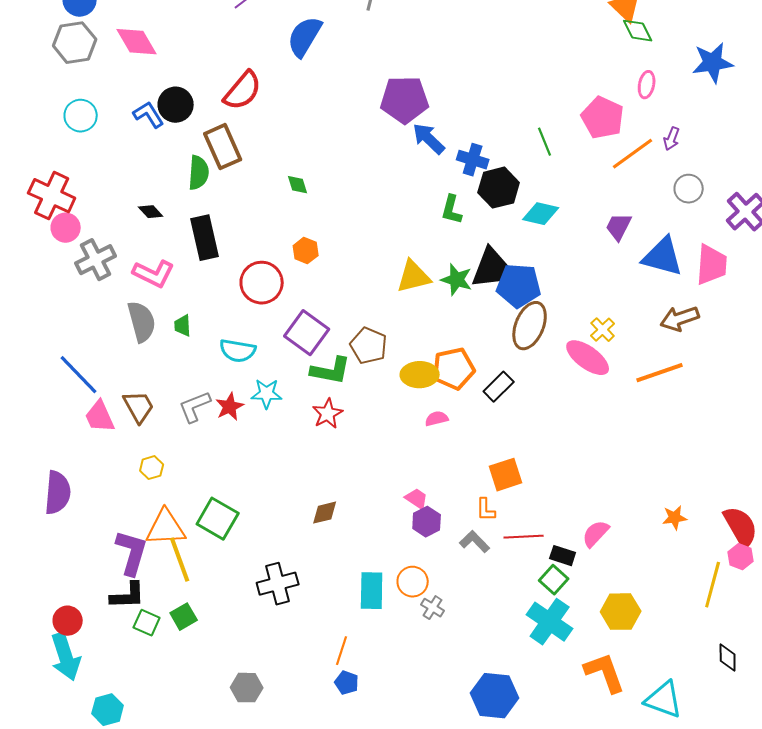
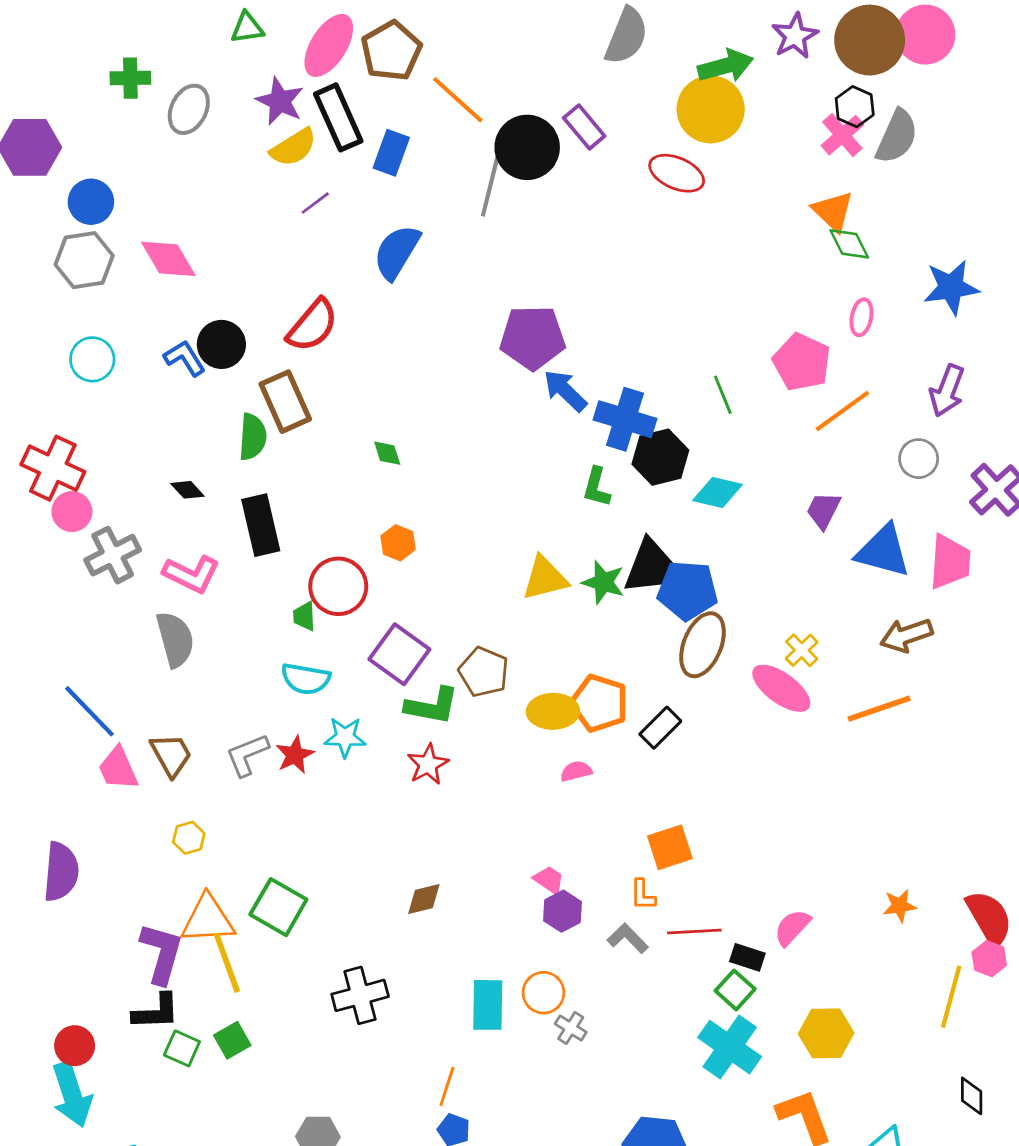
purple arrow: (672, 139) -> (947, 391), moved, size x1.6
blue cross: (473, 160) -> (625, 419), size x1.4
green trapezoid: (183, 326) -> (304, 616), moved
orange pentagon: (454, 369) -> (599, 703), turned 30

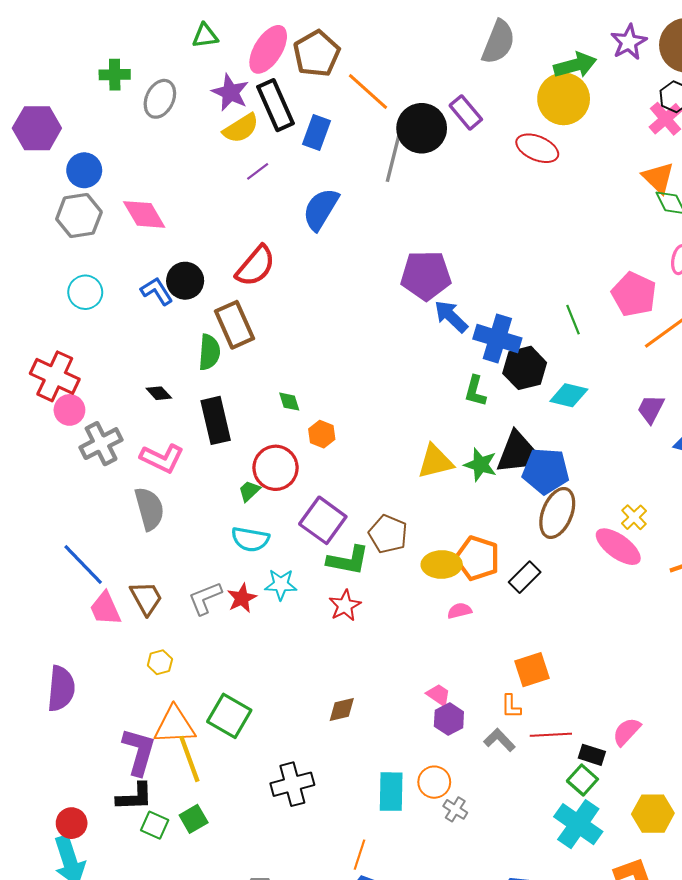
green diamond: (387, 453) -> (289, 402), moved
green trapezoid: (304, 616) -> (249, 491), turned 50

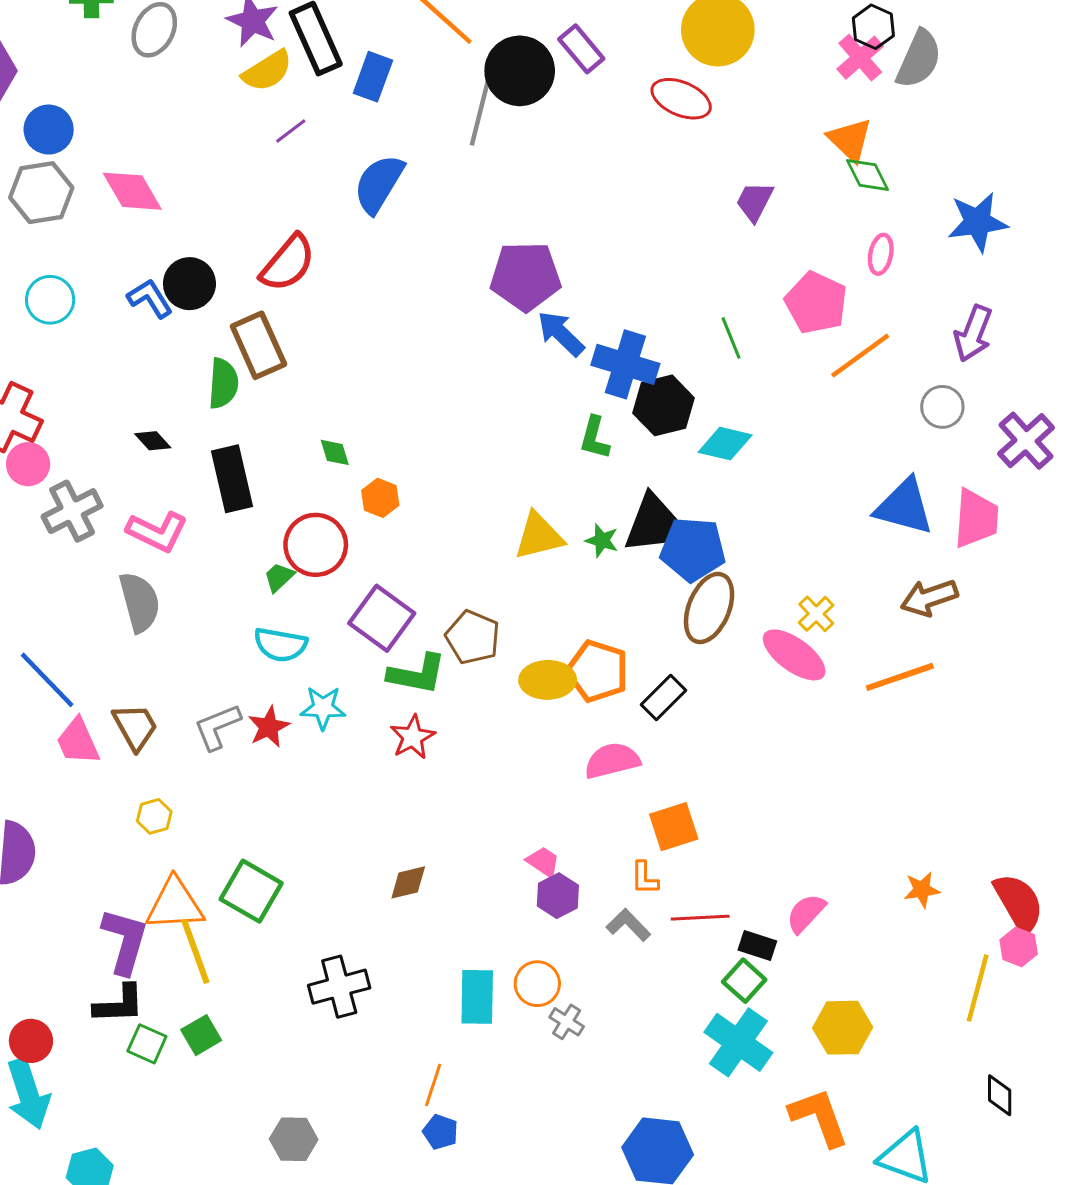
purple trapezoid: (651, 409) -> (755, 201), moved
green star: (481, 465) -> (602, 540), size x0.7
pink semicircle: (459, 611) -> (612, 761), moved, size x1.6

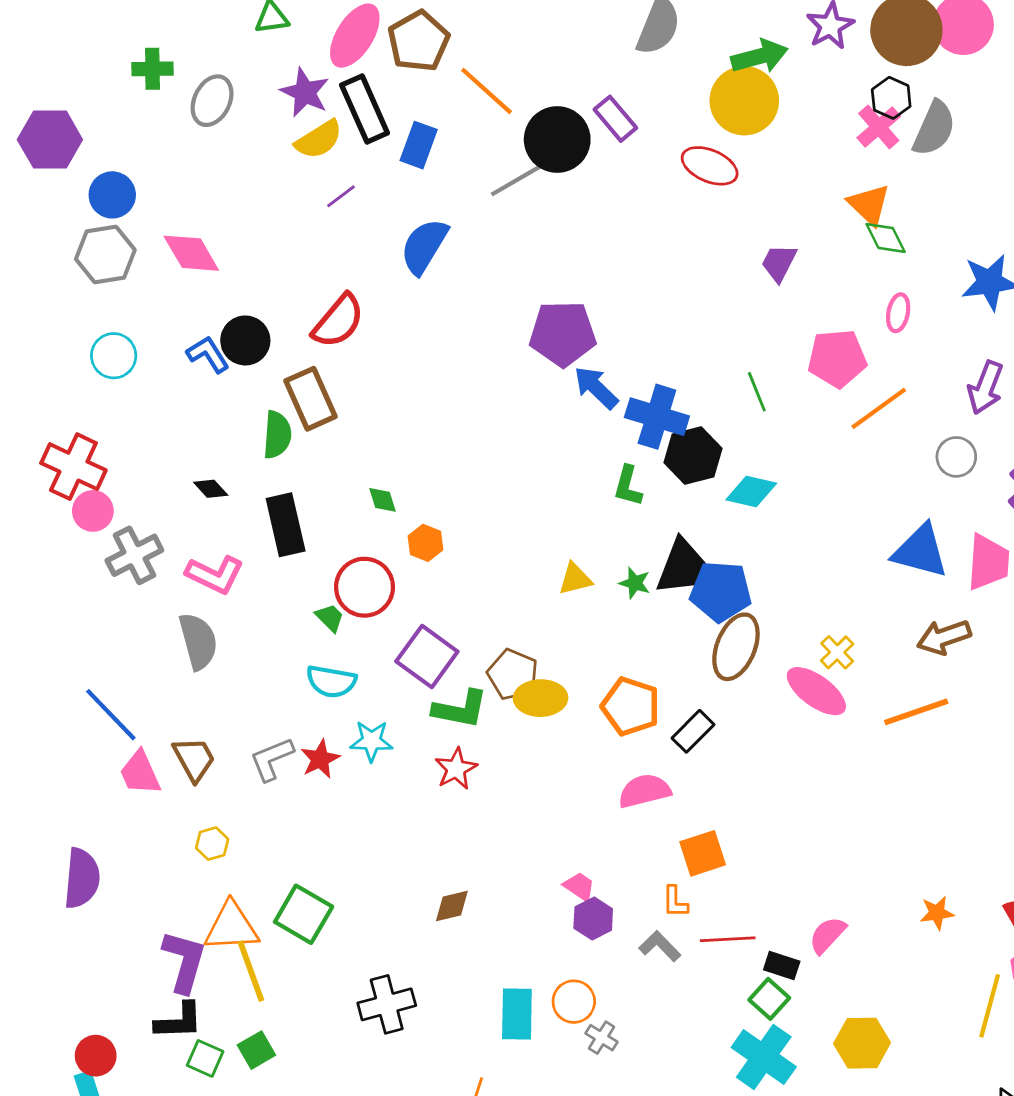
gray line: (480, 112) -> (520, 178), turned 46
pink pentagon: (816, 303) -> (837, 358), turned -30
yellow triangle: (539, 536) -> (575, 579), size x0.7
green trapezoid: (279, 577) -> (330, 618), turned 88
yellow ellipse: (548, 680) -> (541, 698), moved

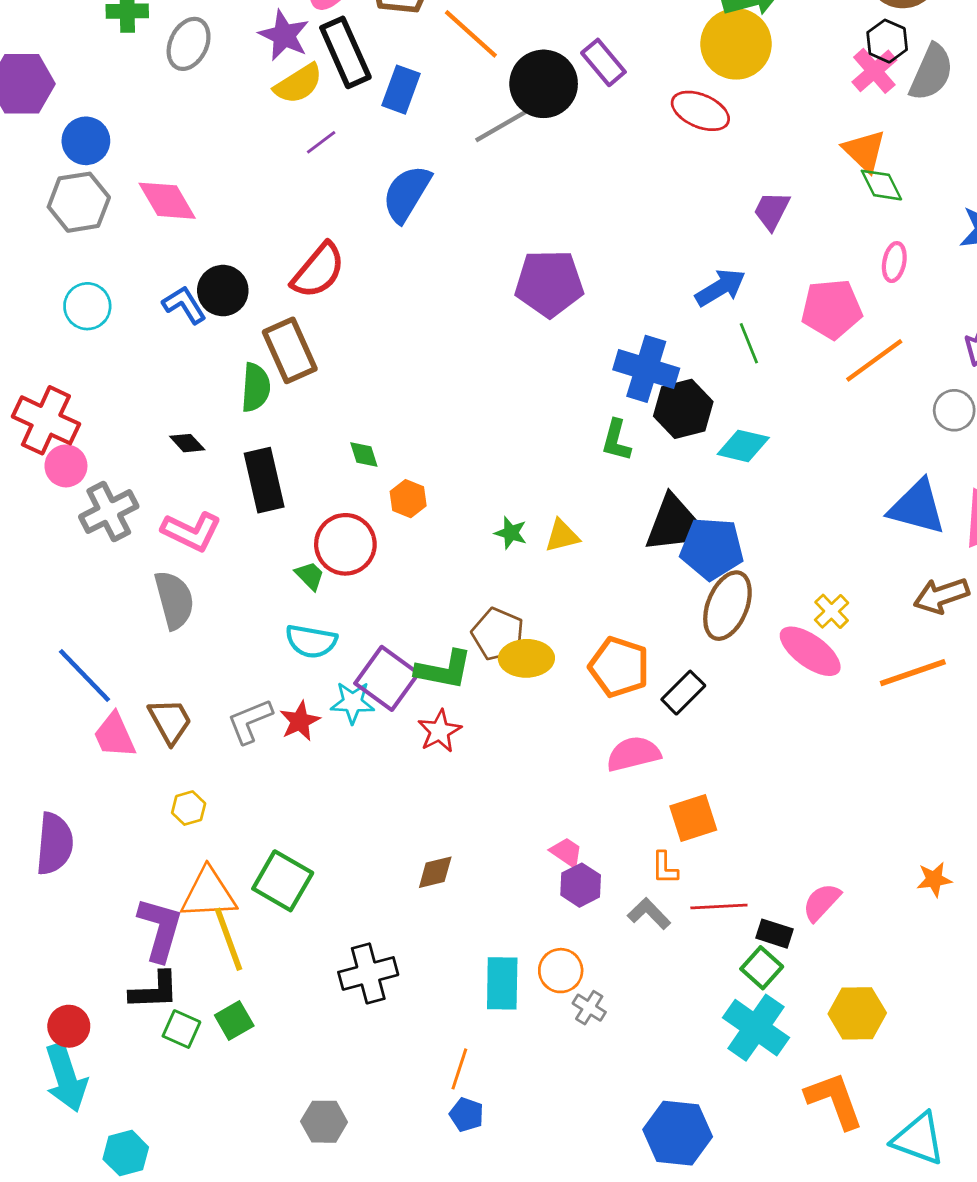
blue arrow: (596, 388) -> (720, 288), moved, turned 105
green star: (635, 583) -> (511, 533), moved
purple square: (427, 656) -> (387, 678), moved

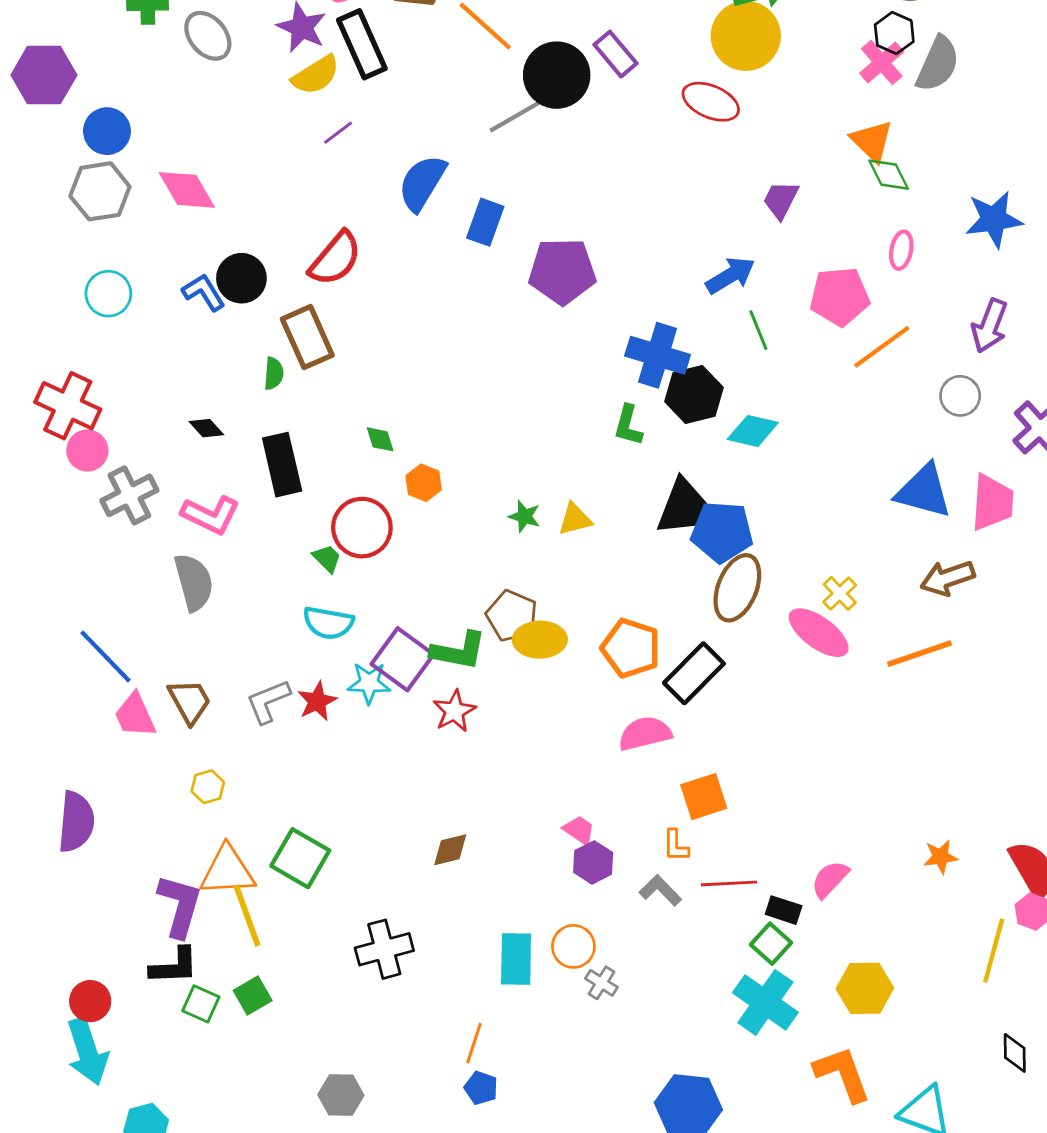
gray ellipse: (189, 44) -> (208, 36), turned -66
blue rectangle: (401, 90) -> (485, 222), moved
green semicircle: (256, 387) -> (274, 373), size x0.7
black rectangle: (683, 693) -> (694, 673), size x1.4

